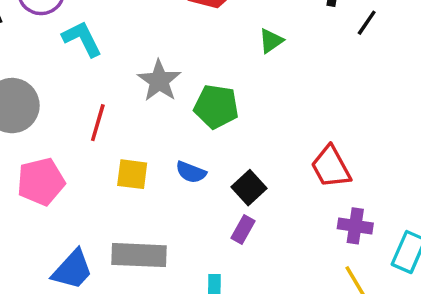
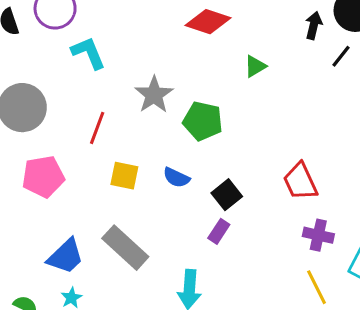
gray rectangle: (139, 255) -> (125, 248), turned 36

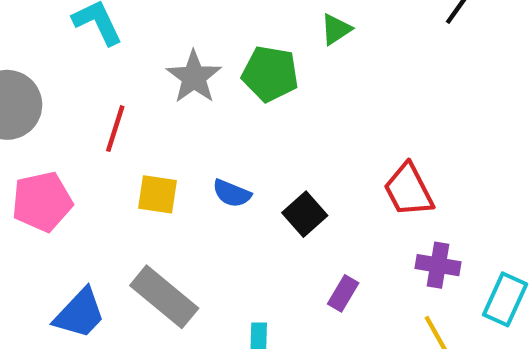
green pentagon: (203, 121) -> (270, 74), moved
purple rectangle: (219, 231) -> (343, 293), moved

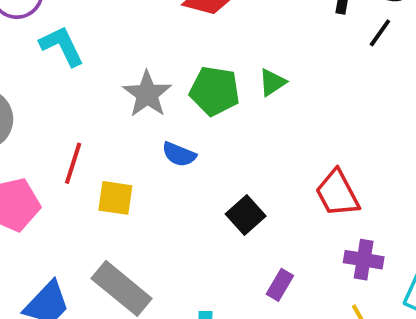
green triangle: (336, 29) -> (272, 82), moved
red line: (115, 129) -> (73, 163), moved
blue semicircle: (232, 193) -> (179, 154), moved

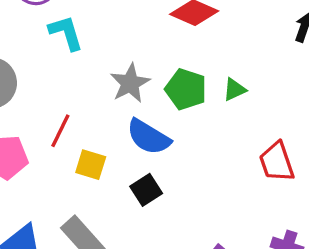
blue semicircle: (179, 154) -> (149, 137), size x1.6
red trapezoid: (337, 193) -> (277, 162), moved
black square: (246, 215) -> (146, 190), moved

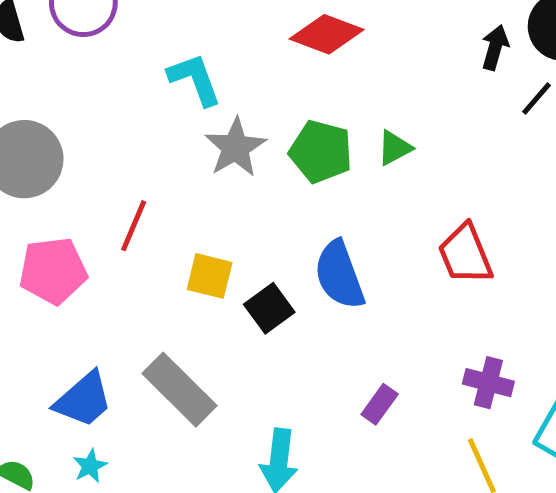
cyan L-shape: (66, 33) -> (195, 79), moved
blue semicircle: (149, 137) -> (339, 275), moved, turned 42
yellow square: (91, 165) -> (210, 276), moved

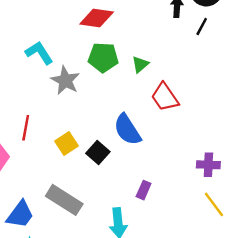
green pentagon: (321, 152) -> (103, 57), moved
red trapezoid: (465, 254) -> (165, 97), moved
yellow square: (210, 276) -> (67, 143), turned -35
purple rectangle: (380, 404) -> (144, 190), moved

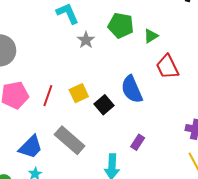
gray star: (65, 81) -> (86, 40), size x0.7
red line: (26, 128) -> (48, 96), moved

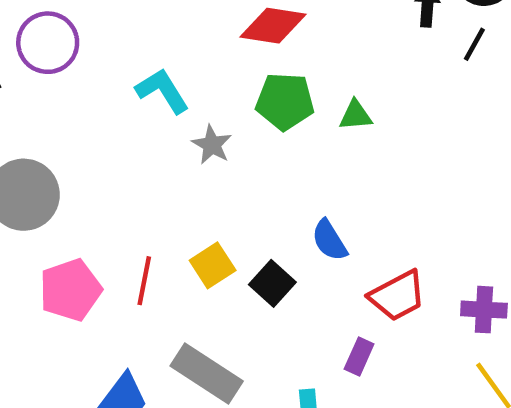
green triangle: (151, 36) -> (355, 115), turned 35
red trapezoid: (167, 67) -> (397, 296), moved, turned -84
blue semicircle: (132, 89) -> (329, 240), size x0.7

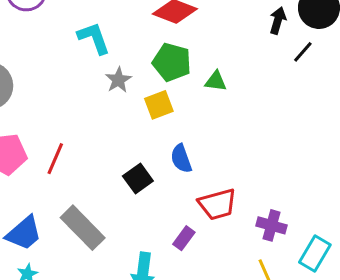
yellow square: (213, 265) -> (159, 105), moved

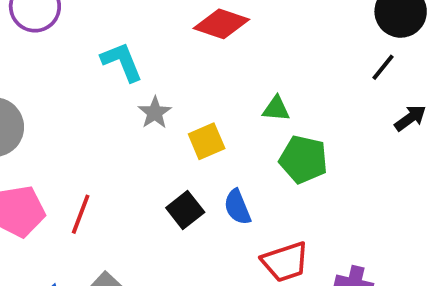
black arrow: (278, 20) -> (410, 118), moved, turned 40
green pentagon: (172, 62) -> (303, 159), moved
black square: (138, 179) -> (185, 210), moved

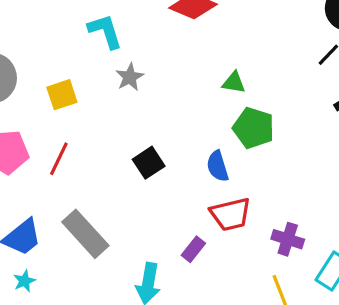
yellow square: (207, 141) -> (62, 95), moved
blue semicircle: (237, 207) -> (218, 166), moved

